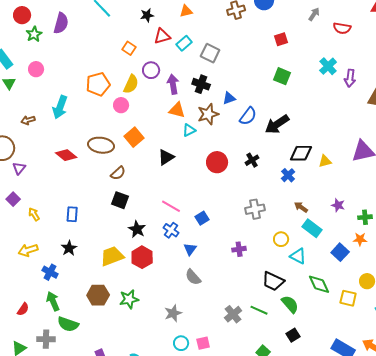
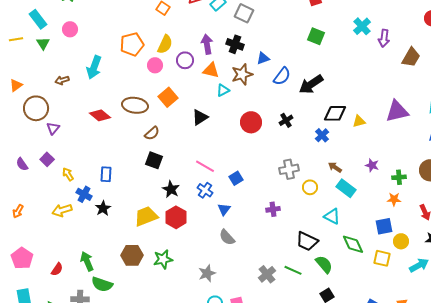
purple circle: (151, 70) -> (185, 60), moved
yellow circle: (281, 239) -> (310, 187), moved
blue square: (340, 252) -> (384, 226), moved, turned 36
blue cross: (50, 272) -> (84, 194), moved

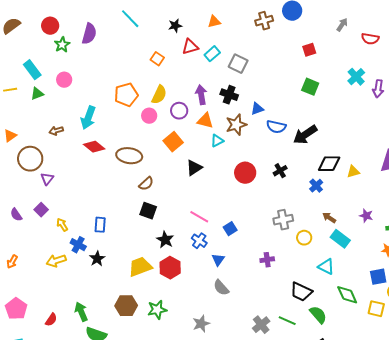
green triangle: (43, 43) -> (37, 94), turned 40
blue semicircle: (282, 76) -> (276, 127), turned 66
orange square: (168, 97) -> (173, 142), moved
red diamond: (100, 115) -> (94, 147), moved

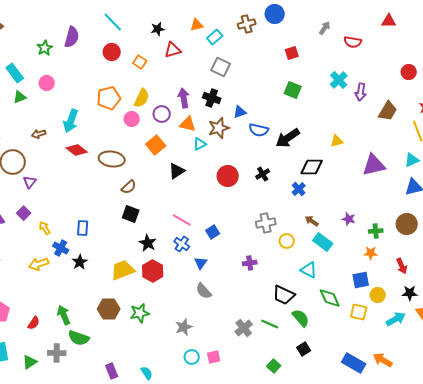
red circle: (50, 26) -> (112, 52), moved
cyan rectangle: (212, 54) -> (215, 37), moved
yellow triangle: (353, 172) -> (337, 141), moved

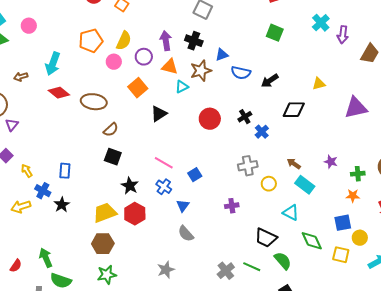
black arrow: (288, 138) -> (270, 81), size x0.7
blue cross: (299, 189) -> (262, 132), moved
brown hexagon: (109, 309) -> (103, 244), moved
green star: (140, 313) -> (107, 275), moved

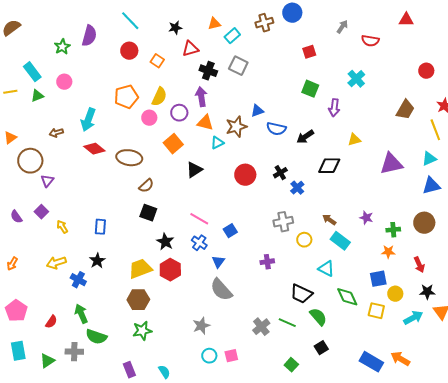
purple arrow: (343, 35) -> (334, 108), moved
black cross: (194, 41) -> (208, 71), moved
blue cross: (43, 191) -> (78, 280), moved
gray semicircle: (186, 234) -> (221, 290), size x1.4

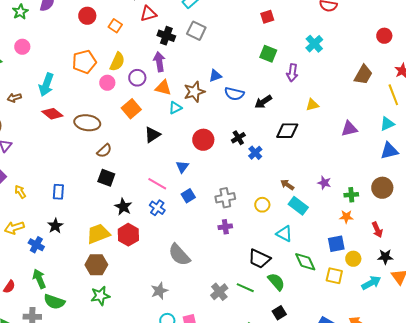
purple triangle: (391, 164) -> (349, 129), size x0.7
gray cross: (283, 222) -> (225, 198), moved
blue triangle: (218, 262) -> (182, 167), moved

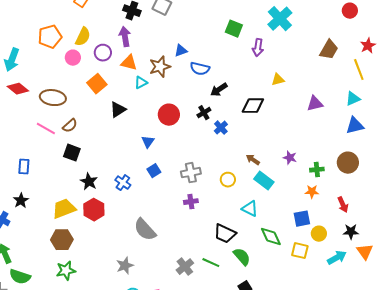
cyan cross: (314, 44) -> (280, 19), size x1.4
black arrow: (263, 102) -> (219, 90), moved
pink line: (157, 184) -> (46, 129), moved

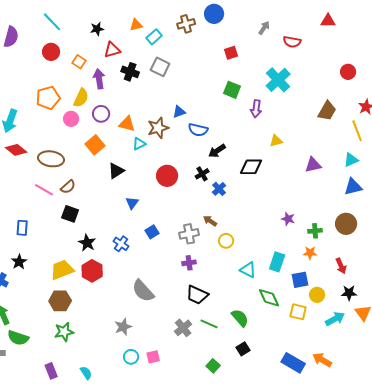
purple arrow: (125, 37) -> (99, 79), moved
blue triangle: (148, 142) -> (132, 203), moved
brown arrow: (253, 160) -> (210, 221), moved
cyan rectangle: (264, 181) -> (277, 262), moved, turned 72
black trapezoid: (225, 234) -> (197, 295), moved

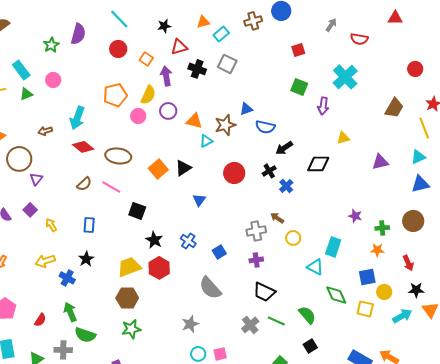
orange square: (95, 145) -> (158, 169), moved
brown semicircle: (68, 187) -> (84, 184), moved
blue square: (152, 232) -> (219, 252), moved
cyan rectangle: (277, 262) -> (333, 247), moved

